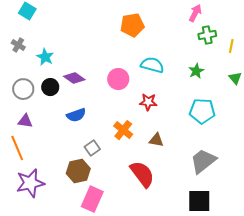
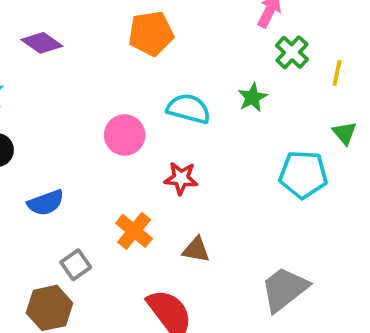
green cross: (207, 35) -> (292, 52), turned -36
green star: (196, 71) -> (252, 97), moved
purple diamond: (74, 78) -> (42, 43), moved
cyan pentagon: (202, 111) -> (303, 174), moved

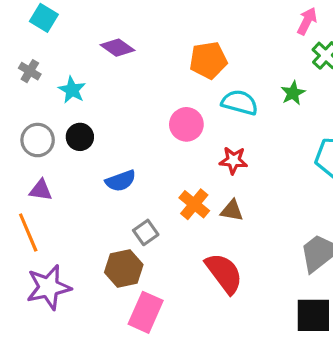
orange pentagon: (151, 34) -> (208, 60), moved
brown triangle: (196, 250) -> (232, 211), moved

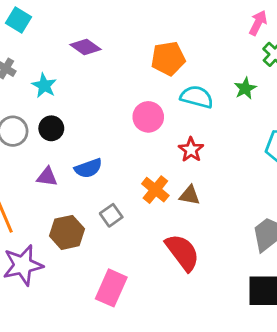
red star: (233, 160) -> (191, 150), turned 30
purple triangle: (41, 190) -> (47, 177), moved
brown hexagon: (124, 268) -> (67, 232), moved

